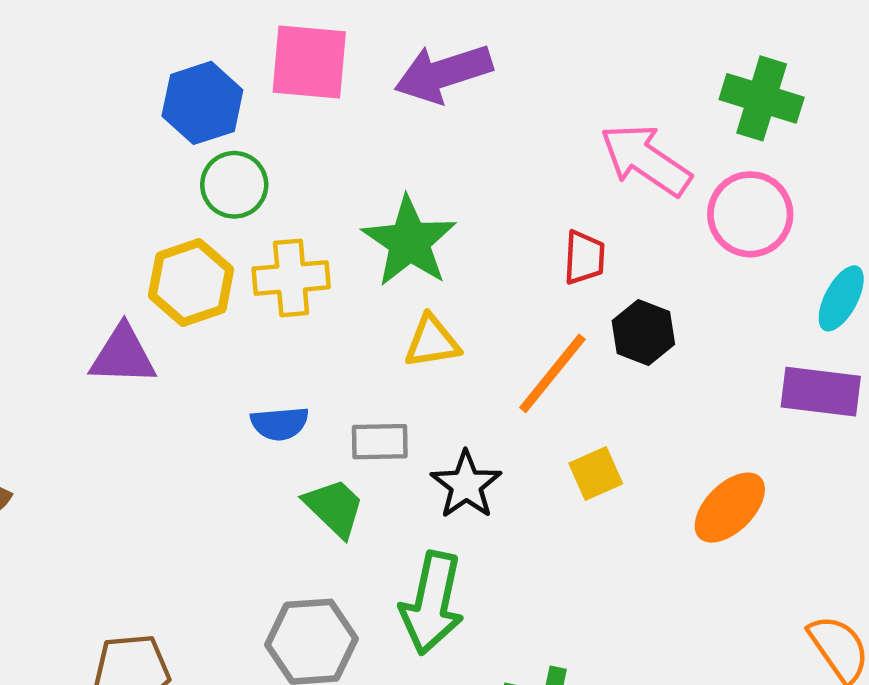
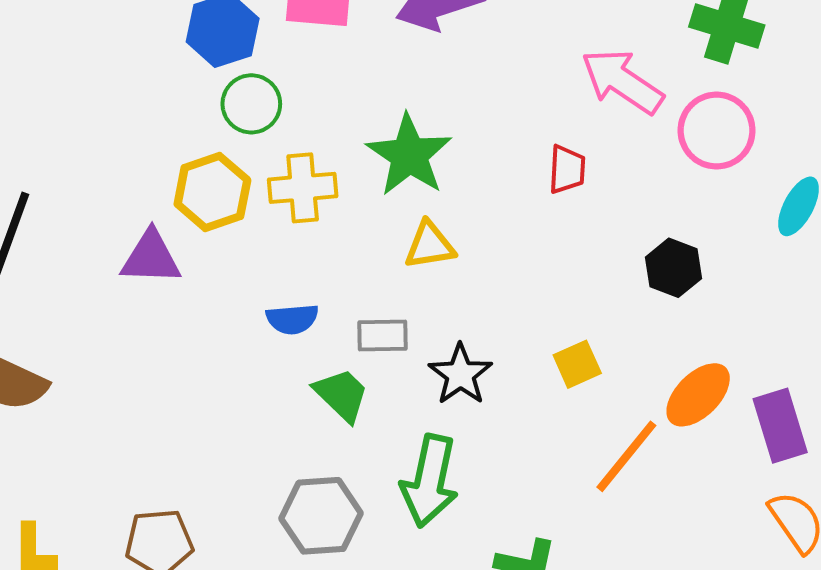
black hexagon: (643, 333) -> (673, 268), moved
orange line: (552, 373) -> (626, 456), moved
purple rectangle: (821, 392) -> (780, 426), moved, turned 66

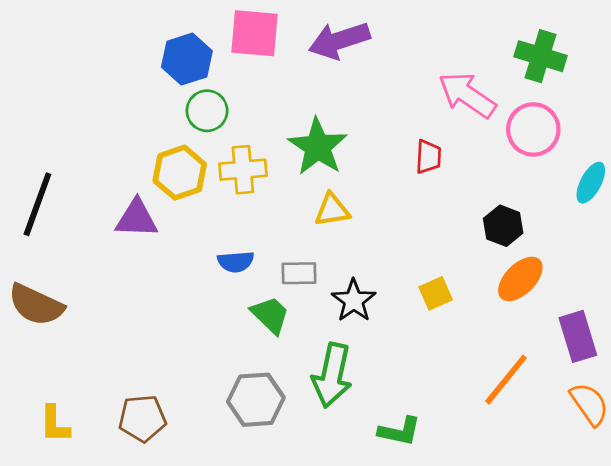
orange ellipse: (698, 395) -> (520, 279), moved
orange line: (626, 456) -> (506, 380), moved

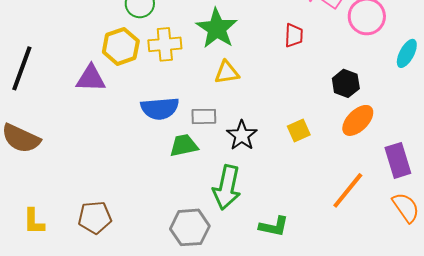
blue semicircle: (236, 262) -> (160, 108), size x1.5
green trapezoid: (270, 315) -> (184, 145), turned -56
gray hexagon: (256, 400) -> (190, 227), moved

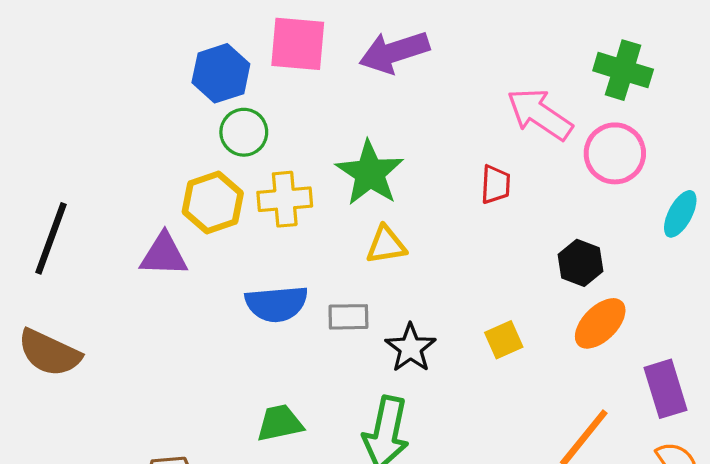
green trapezoid: (184, 145) -> (280, 423), moved

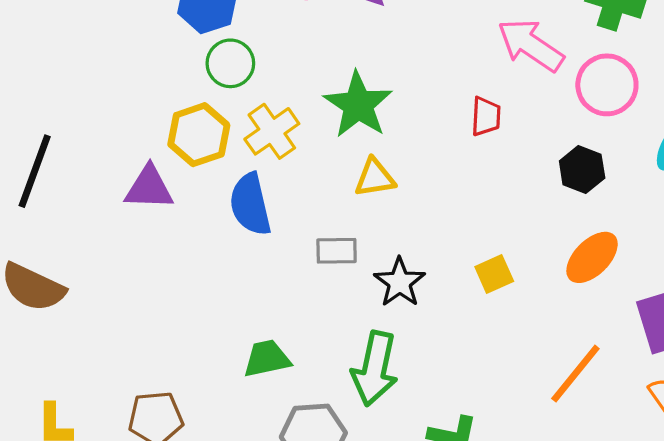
yellow cross: (285, 199) -> (272, 131), turned -30
black hexagon: (581, 263) -> (582, 170), moved
blue semicircle: (277, 304) -> (250, 204), moved, turned 82

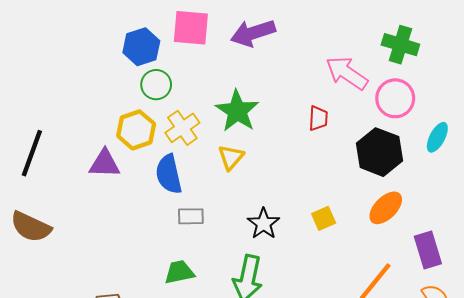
black hexagon: (582, 170) -> (379, 152), size x1.6
yellow triangle: (375, 178) -> (231, 157), moved, turned -40
gray rectangle: (337, 251) -> (191, 216), moved

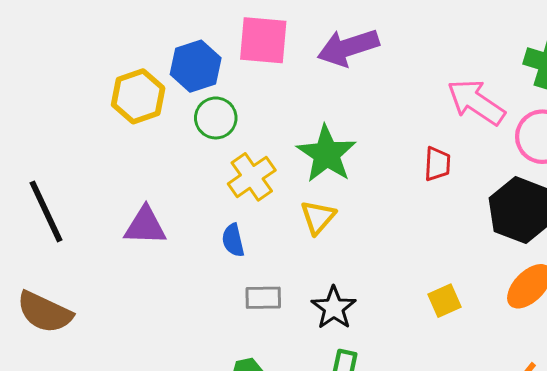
yellow hexagon: (136, 130) -> (138, 96), moved
black line: (32, 153) -> (46, 211), turned -45
blue semicircle: (169, 174) -> (233, 240), size x0.6
black star: (264, 224) -> (334, 308), moved

